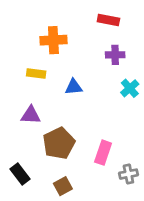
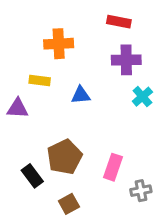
purple cross: (115, 55) -> (126, 60), size x1.4
purple triangle: (31, 115) -> (18, 108), moved
black rectangle: (20, 174) -> (32, 176), moved

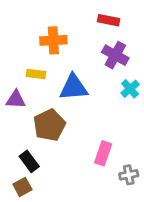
purple cross: (126, 60) -> (115, 55), turned 30
blue triangle: (81, 95) -> (74, 87), size x1.6
brown pentagon: (65, 157) -> (49, 125), moved
brown square: (69, 204) -> (22, 187), moved

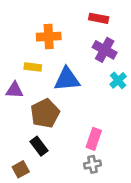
black rectangle: (29, 161) -> (39, 146), moved
gray cross: (129, 175) -> (93, 164), moved

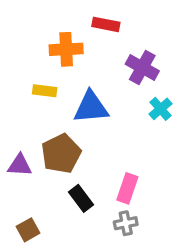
red rectangle: (99, 18) -> (106, 24), moved
purple triangle: (15, 90) -> (20, 165), moved
black rectangle: (39, 146) -> (81, 198), moved

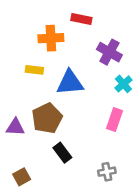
pink rectangle: (127, 188) -> (115, 120), moved
gray cross: (126, 223) -> (107, 172), moved

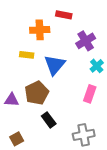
purple cross: (109, 52) -> (86, 41), turned 30
blue triangle: (70, 83) -> (55, 65), turned -45
gray cross: (107, 172) -> (84, 135), size x1.5

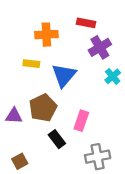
red rectangle: (64, 15) -> (86, 23), moved
pink rectangle: (90, 94) -> (81, 121), moved

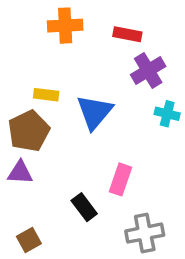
orange cross: (46, 35) -> (65, 26), moved
cyan cross: (113, 76) -> (167, 114), turned -35
brown pentagon: (43, 108) -> (29, 131), moved

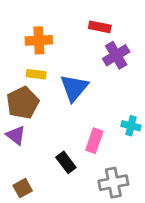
orange cross: (65, 26) -> (39, 40), moved
cyan cross: (167, 114) -> (131, 126), moved
purple triangle: (20, 173) -> (16, 135), turned 35

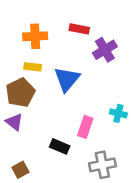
red rectangle: (100, 27) -> (79, 29), moved
black rectangle: (66, 162) -> (60, 146), turned -30

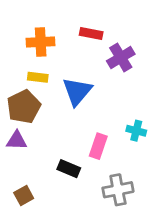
purple triangle: (14, 122) -> (17, 141), turned -36

